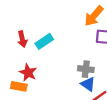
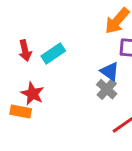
gray cross: (86, 69) -> (107, 89), turned 35
blue triangle: (88, 84) -> (110, 71), moved

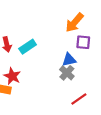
blue triangle: (110, 71) -> (69, 60), turned -48

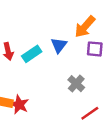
blue triangle: (69, 60) -> (59, 45), moved, turned -40
red star: (12, 76) -> (19, 105), moved

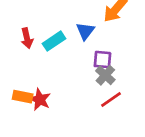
purple square: (95, 49) -> (102, 60), moved
red line: (90, 113) -> (111, 99), moved

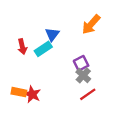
blue triangle: (85, 31) -> (52, 34), moved
purple square: (102, 60) -> (81, 63), turned -32

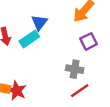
purple square: (81, 63) -> (89, 41), moved
gray cross: (83, 75) -> (75, 69), turned -32

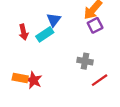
purple square: (89, 41) -> (95, 25), moved
red line: (80, 91) -> (100, 80), moved

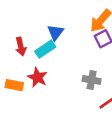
orange rectangle: (20, 78) -> (14, 85), moved
red star: (34, 80) -> (37, 77), moved

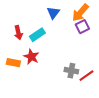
blue triangle: (55, 32) -> (53, 13), moved
gray cross: (92, 80) -> (71, 71), moved

